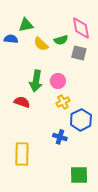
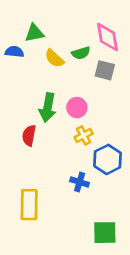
red semicircle: (22, 102) -> (29, 135), turned -98

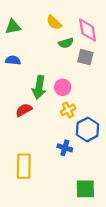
green triangle: (34, 33) -> (13, 27), moved
blue semicircle: (14, 52) -> (13, 60), moved
yellow semicircle: (54, 58) -> (54, 22), moved
red semicircle: (29, 135) -> (24, 110), turned 49

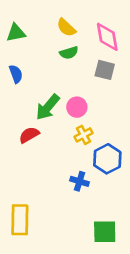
green semicircle: (66, 43) -> (69, 53), moved
blue semicircle: (13, 60) -> (16, 74), turned 64
green arrow: (39, 87) -> (48, 107), turned 30
yellow rectangle: (24, 166) -> (20, 220), moved

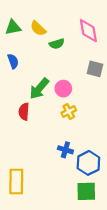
yellow semicircle: (66, 28) -> (38, 28), moved
gray square: (105, 70) -> (95, 69), moved
red semicircle: (29, 135) -> (24, 112), turned -56
blue hexagon: (107, 159) -> (88, 163), moved

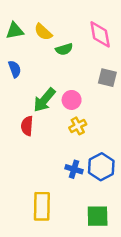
blue hexagon: (88, 163) -> (101, 167), moved
yellow rectangle: (16, 182) -> (42, 206), moved

